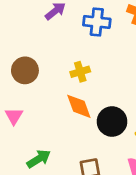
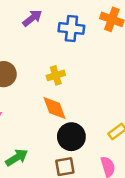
black circle: (112, 122) -> (71, 137), moved

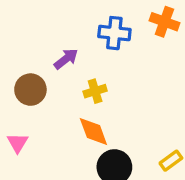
purple arrow: (32, 18) -> (66, 59), moved

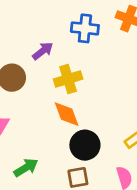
yellow cross: (95, 91) -> (68, 79), size x1.4

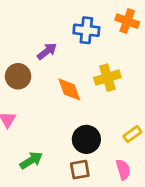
yellow cross: (68, 79) -> (107, 78), moved
orange diamond: (67, 114) -> (69, 89), moved

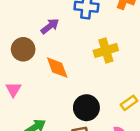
orange diamond: (69, 89) -> (57, 68), moved

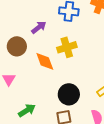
yellow cross: (106, 50) -> (67, 47), moved

